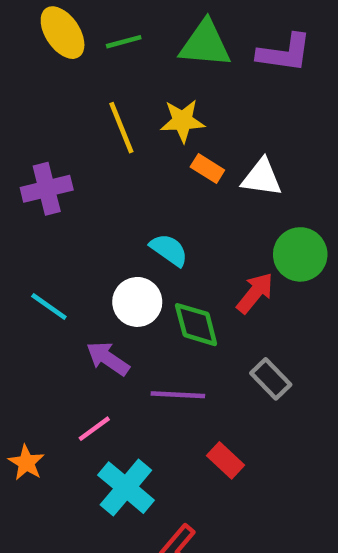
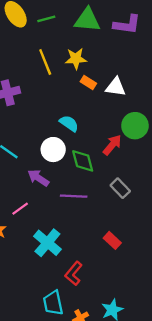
pink line: (94, 429) -> (20, 209), moved
red rectangle: (226, 460) -> (112, 240), moved

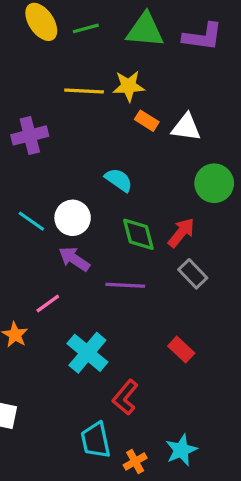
yellow line: (45, 62) -> (84, 91), turned -65
red arrow: (112, 145) -> (181, 233), moved
white circle: (53, 150) -> (73, 218), moved

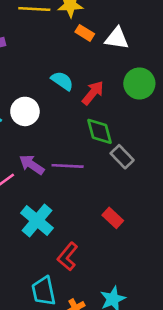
red arrow: (181, 233) -> (93, 93), moved
green diamond: (138, 234) -> (99, 131), moved
purple arrow: (74, 259) -> (32, 165), moved

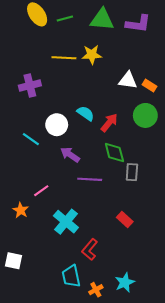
orange rectangle: (85, 33) -> (149, 86), moved
white circle: (25, 111) -> (57, 125), moved
gray rectangle: (122, 157) -> (132, 172), turned 48
purple arrow: (32, 165) -> (70, 155), moved

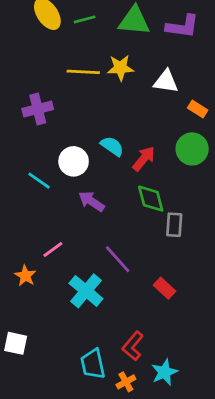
white triangle: (128, 80) -> (166, 81), moved
purple line: (90, 179) -> (118, 259), moved, turned 45
red L-shape: (90, 249) -> (133, 346), moved

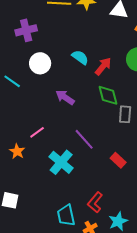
white circle: (74, 161) -> (40, 63), moved
cyan line: (39, 181) -> (12, 81), moved

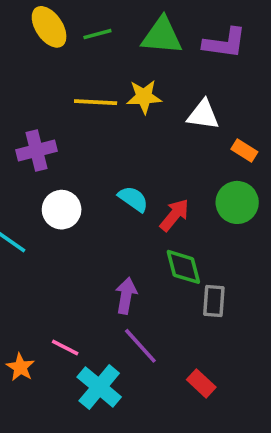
purple arrow: (65, 97) -> (126, 296), moved, turned 66
pink line: (37, 132) -> (65, 348), moved, turned 63

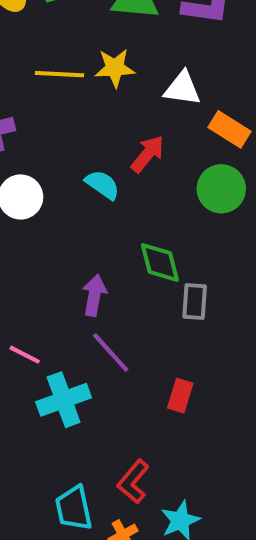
orange rectangle: (244, 150) -> (229, 129), size x1.4
red arrow: (174, 215) -> (148, 154), moved
red rectangle: (201, 383) -> (180, 396), turned 64
cyan cross: (99, 387) -> (64, 400), turned 30

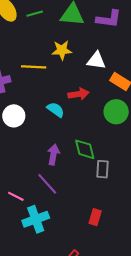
yellow line: (60, 74) -> (34, 67), moved
red arrow: (148, 154) -> (79, 94), turned 42
purple arrow: (94, 295) -> (53, 155), moved
purple line: (111, 353) -> (47, 184), moved

